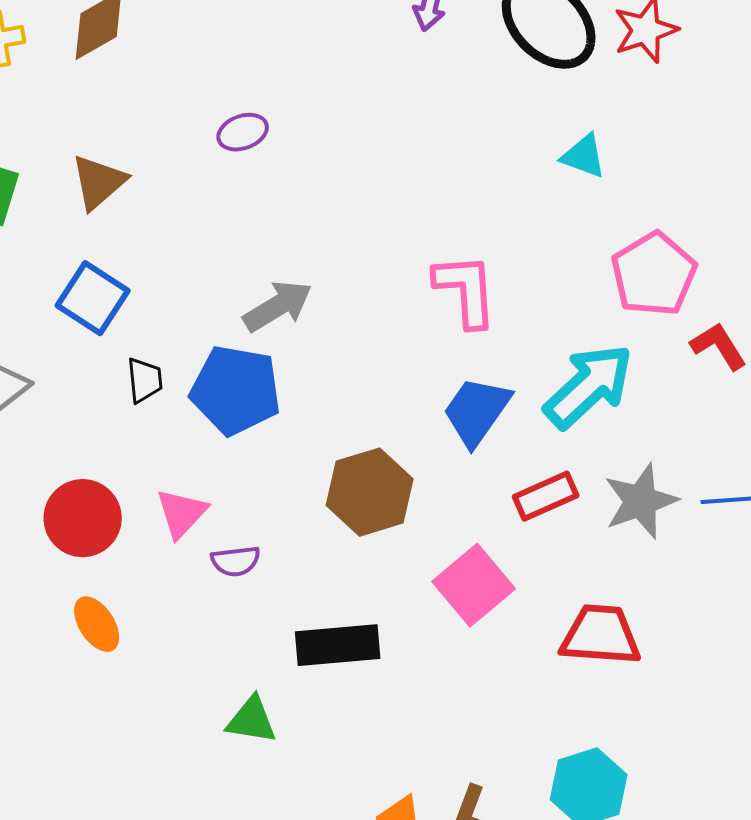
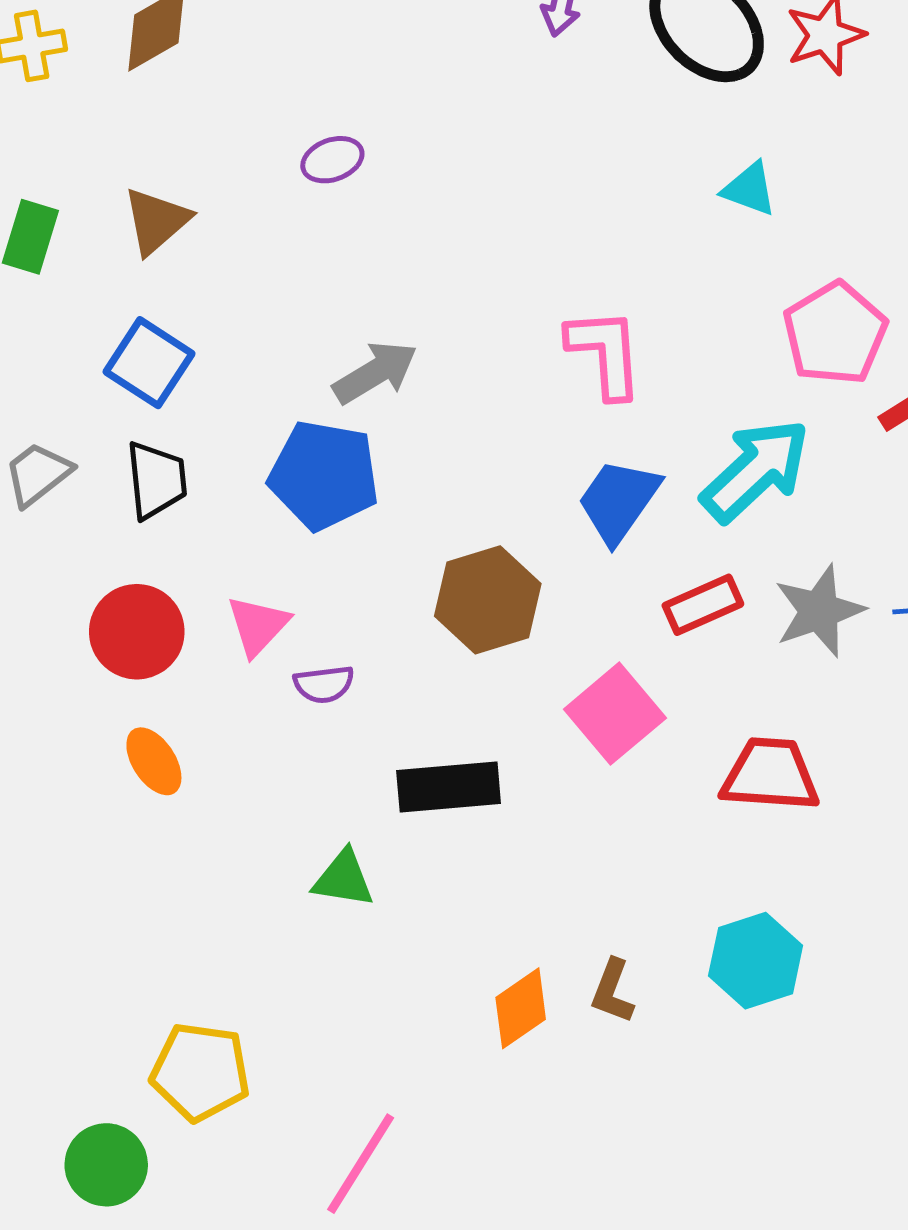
black trapezoid: (145, 380) -> (156, 480), moved, size x1.4

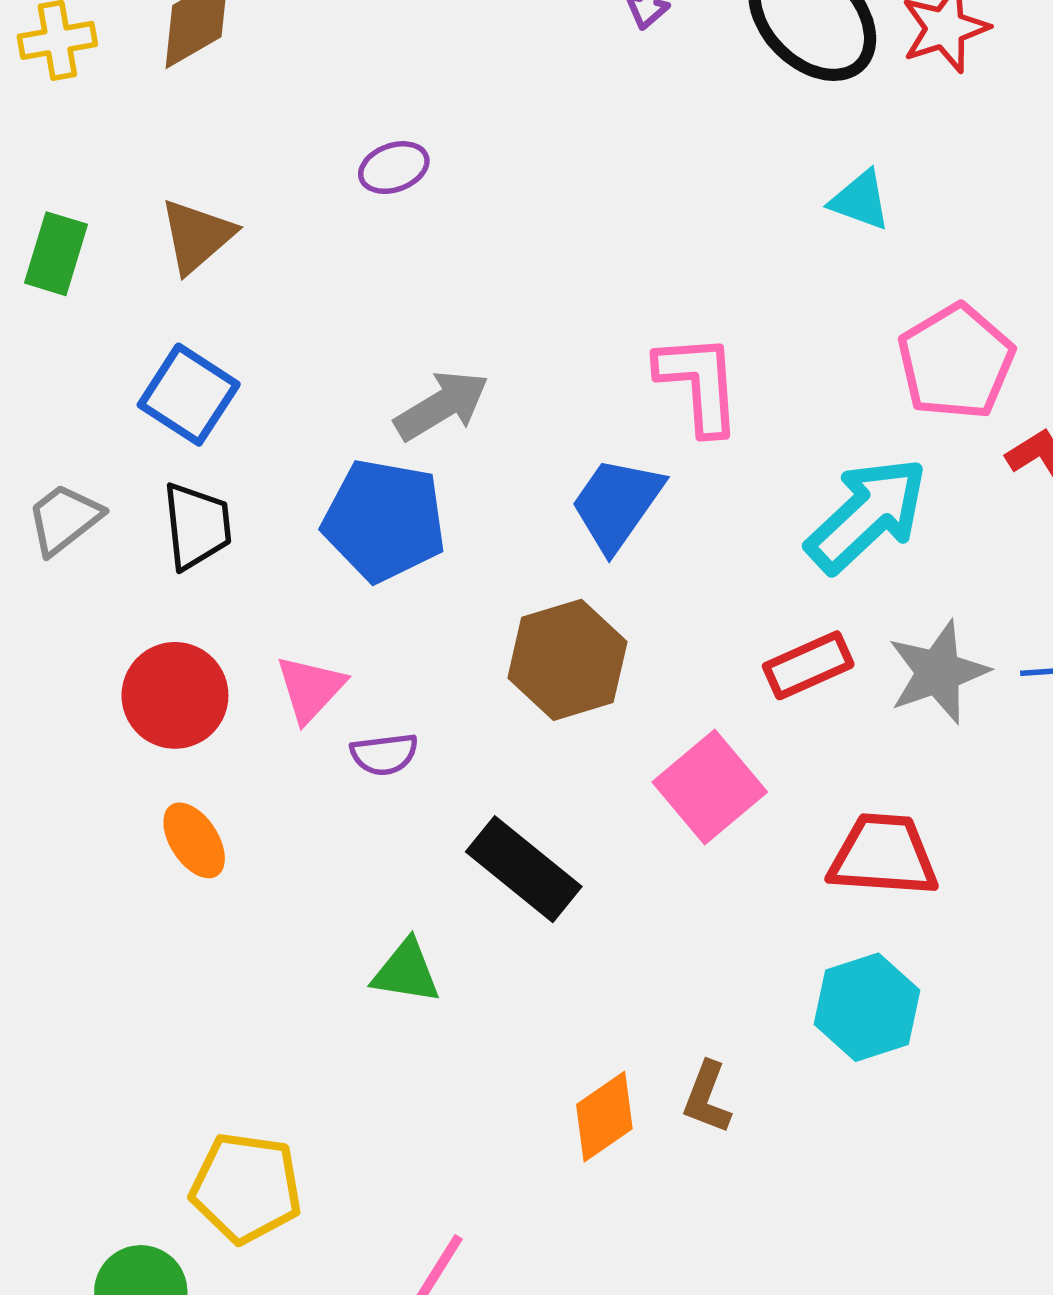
blue trapezoid: (619, 501) -> (617, 504), moved
black rectangle: (449, 787) -> (524, 869), turned 44
cyan hexagon: (756, 961) -> (867, 1007), moved

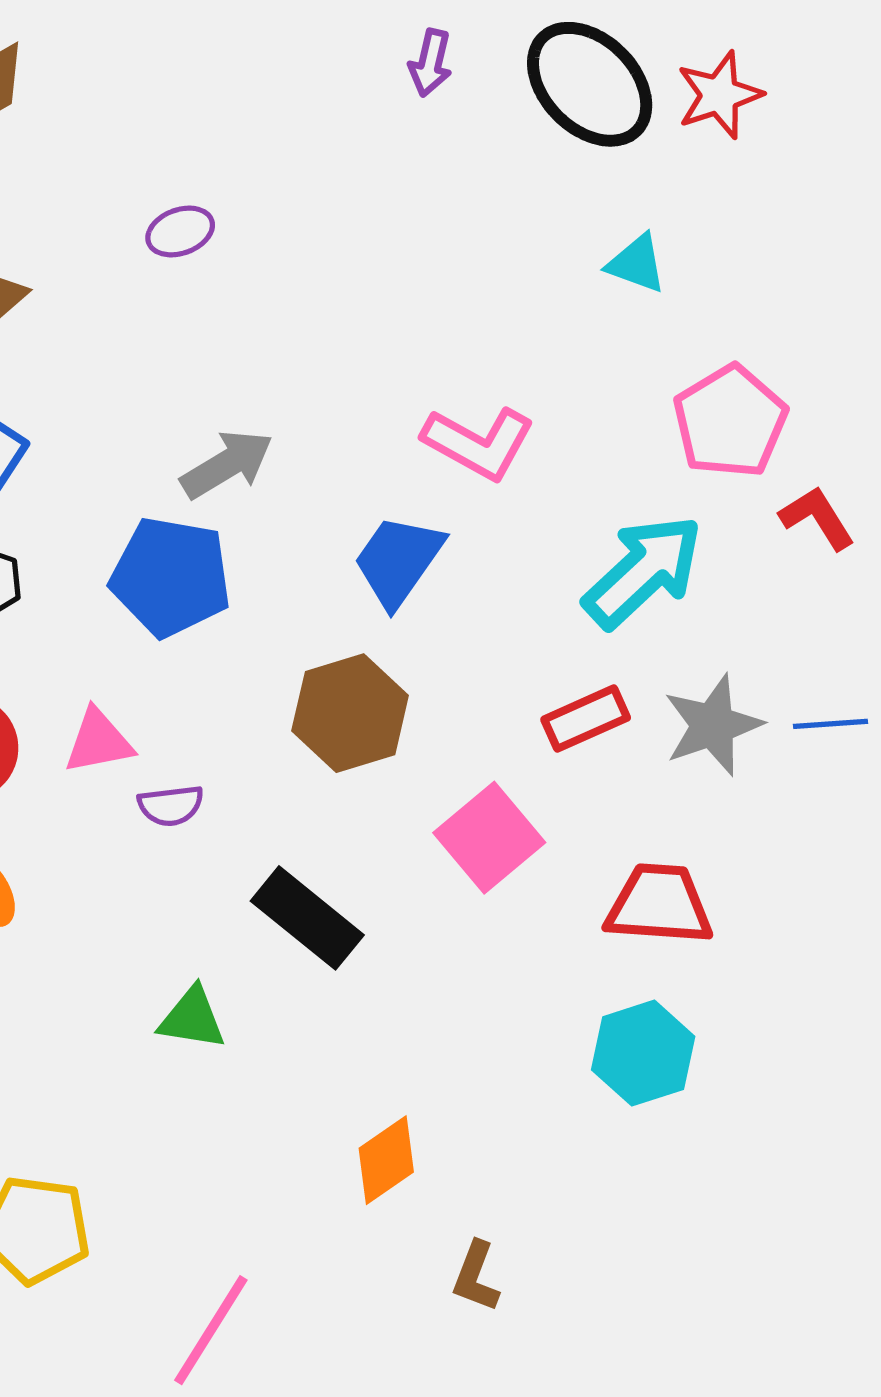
pink L-shape: (699, 384) -> (479, 443), turned 123
pink triangle: (310, 689) -> (99, 741), turned 36
brown L-shape: (707, 1097) -> (476, 1277), moved

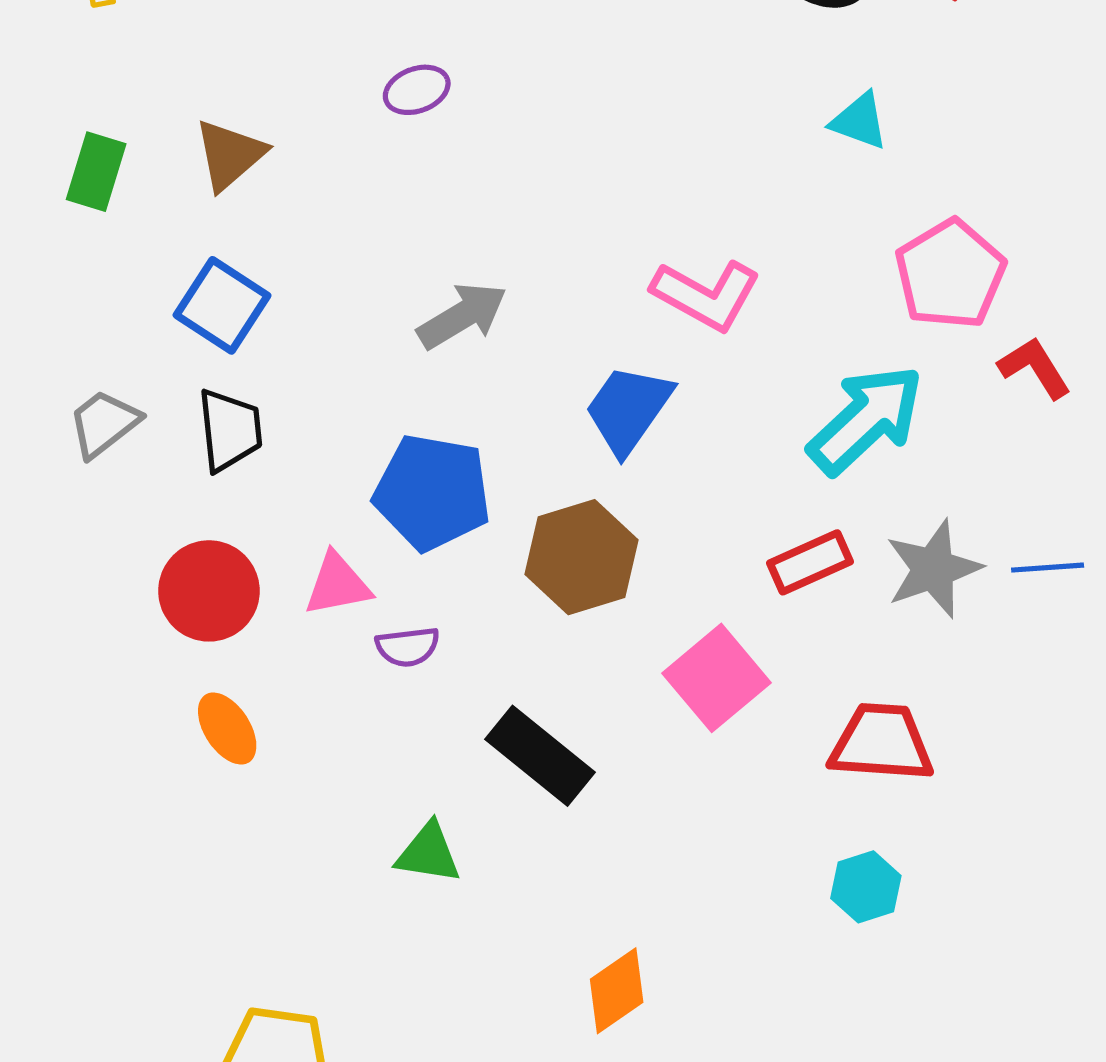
blue pentagon: (171, 577) -> (432, 492), moved
cyan hexagon: (643, 1053) -> (866, 887), size x0.7

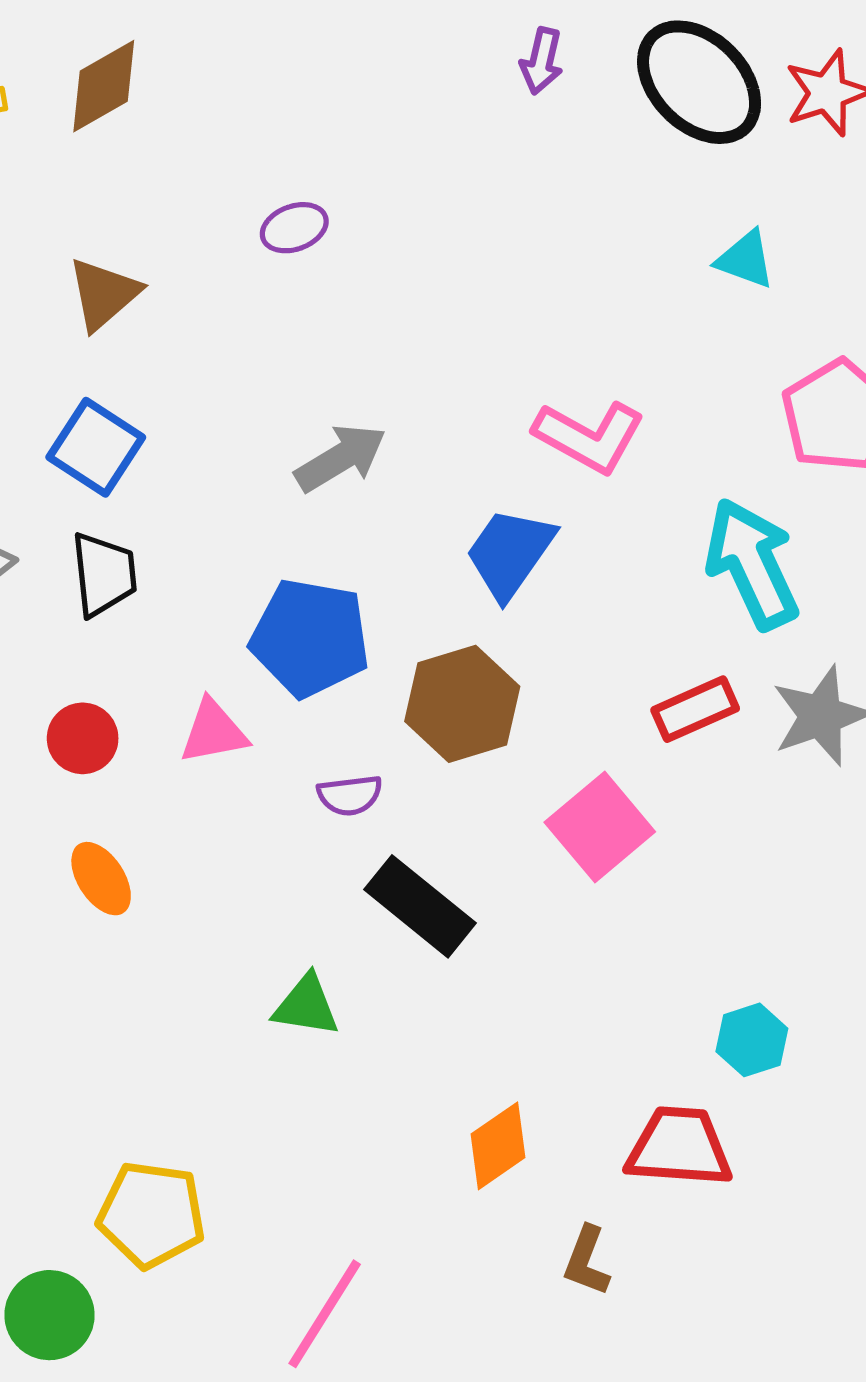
cyan arrow: (866, 420) -> (752, 564), turned -72
red circle: (209, 591) -> (83, 738), size x0.7
purple semicircle: (408, 647) -> (350, 795), moved
red trapezoid: (881, 743) -> (679, 1147), moved

